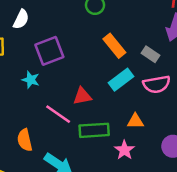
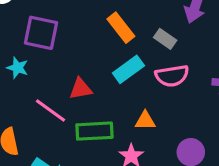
purple square: (49, 51) -> (41, 33), turned 32

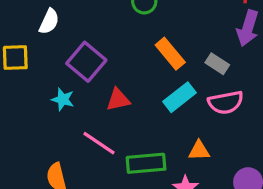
purple square: (41, 33) -> (86, 62), turned 30
red triangle: (81, 89) -> (118, 100), moved

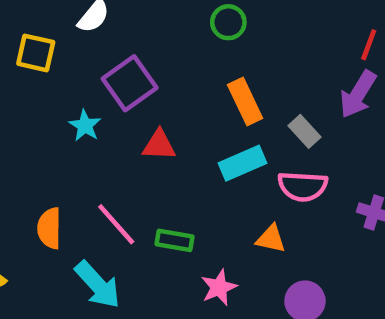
pink line: (99, 143) -> (116, 224), moved
orange triangle: (199, 151) -> (271, 239), moved
green rectangle: (146, 163) -> (175, 240), size x0.7

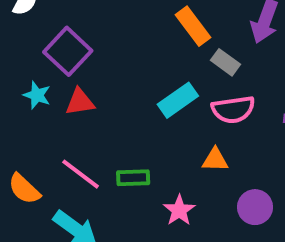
orange rectangle: (245, 101) -> (193, 26), moved
red triangle: (159, 145) -> (80, 102), moved
orange semicircle: (49, 228) -> (24, 189), turned -36

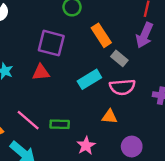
purple square: (68, 51) -> (51, 43), moved, turned -32
red triangle: (80, 102) -> (41, 72), moved

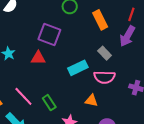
orange rectangle: (101, 35) -> (100, 20), moved
green rectangle: (60, 124) -> (49, 103), turned 49

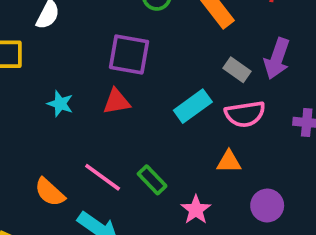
purple arrow: (127, 36) -> (277, 59), moved

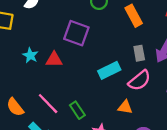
gray rectangle: (237, 70) -> (139, 53), turned 35
red triangle: (117, 102) -> (54, 60), moved
pink semicircle: (245, 114) -> (140, 80), turned -40

